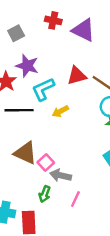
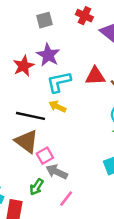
black line: (19, 110) -> (31, 116), moved
yellow arrow: (60, 111) -> (57, 107), moved, turned 42

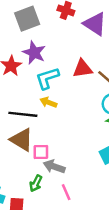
gray square: (45, 20) -> (27, 19), size x1.5
pink square: (45, 156) -> (41, 152), turned 35
pink line: (66, 199) -> (66, 192), turned -56

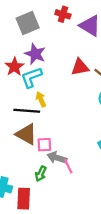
cyan L-shape: (47, 78) -> (31, 77), moved
yellow arrow: (48, 102) -> (41, 99), moved, turned 48
pink line: (66, 192) -> (68, 166), moved

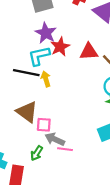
red star: (14, 67) -> (60, 47), moved
black line: (27, 111) -> (26, 73), moved
pink line: (68, 166) -> (65, 149), turned -64

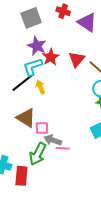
red triangle: (89, 52) -> (77, 59), turned -42
black line: (26, 73) -> (22, 83), turned -45
green arrow: (37, 153) -> (38, 154), size x1.6

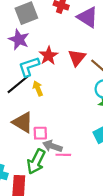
purple star: (37, 46) -> (19, 39), moved

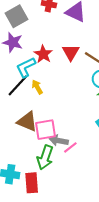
pink square: (40, 133) -> (45, 130), size x1.5
pink line: (63, 155) -> (70, 147), turned -32

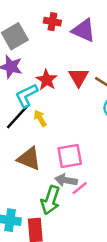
pink square: (45, 130) -> (70, 156), moved

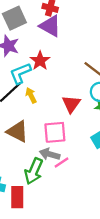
purple triangle: (84, 30) -> (50, 26), moved
red triangle: (79, 77) -> (71, 104), moved

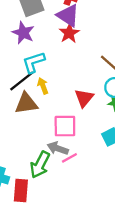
red star: (40, 61) -> (69, 33), moved
brown triangle: (17, 131) -> (26, 103), moved, turned -40

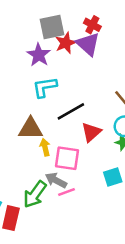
red star: (69, 33) -> (66, 43), moved
black line: (22, 81) -> (71, 111), moved
yellow arrow: (43, 86) -> (45, 147), moved

